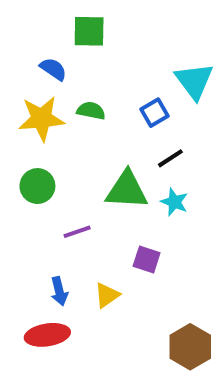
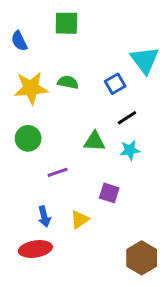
blue semicircle: (53, 69) -> (19, 41), moved, turned -150
green triangle: (127, 190) -> (94, 141), size x0.7
cyan star: (174, 202) -> (130, 150), turned -30

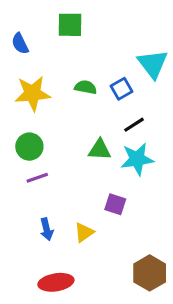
green semicircle: (68, 82) -> (86, 87), moved
cyan star: (130, 150) -> (137, 159), size x1.5
purple line: (58, 172) -> (37, 178), moved
red ellipse: (35, 249) -> (56, 282), moved

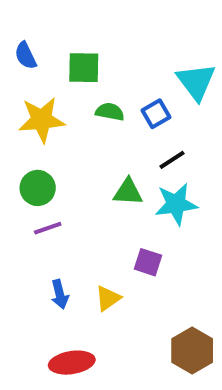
green square: (70, 25) -> (84, 68), moved

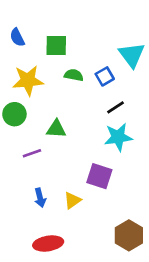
green circle: (38, 188) -> (14, 114), moved
green triangle: (128, 192) -> (56, 129), moved
purple square: (148, 262) -> (99, 176), size x1.4

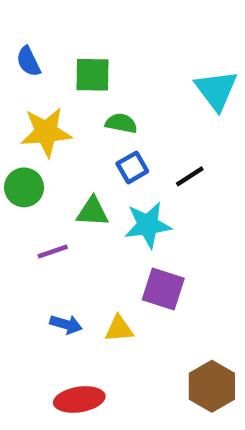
blue square: (105, 76) -> (132, 167), moved
cyan star: (118, 137) -> (148, 225), moved
blue arrow: (40, 198) -> (66, 324), turned -60
yellow triangle: (72, 200) -> (119, 329), turned 30

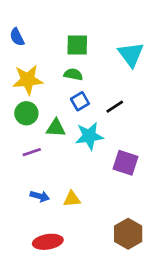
green square: (93, 75) -> (77, 45), moved
green circle: (24, 187) -> (26, 113), moved
purple square: (163, 289) -> (125, 163), moved

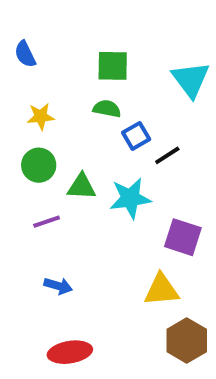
yellow star: (28, 80) -> (41, 116), size x0.6
blue square: (80, 101) -> (136, 136), moved
yellow triangle: (72, 199) -> (161, 290), moved, size x1.4

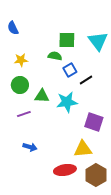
green square: (113, 66) -> (67, 40), moved
red ellipse: (70, 352) -> (65, 170), moved

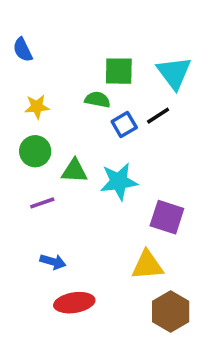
black line: (86, 80) -> (158, 116), moved
red ellipse: (65, 170) -> (74, 303), moved

